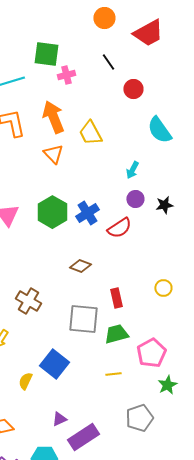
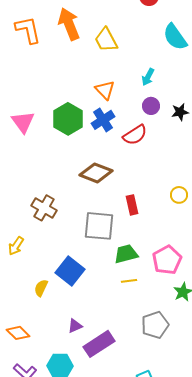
orange triangle: (53, 154) -> (105, 90), moved
brown diamond: (80, 266) -> (96, 173), size x1.5
green trapezoid: (116, 334) -> (126, 254), moved

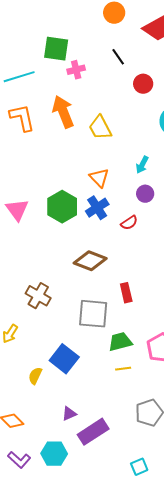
red semicircle: (135, 135) -> (129, 223), size x0.7

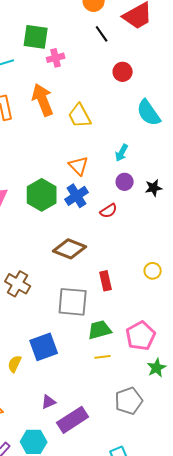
black line: (118, 57) -> (102, 34), moved
blue square: (64, 359) -> (44, 347), turned 32

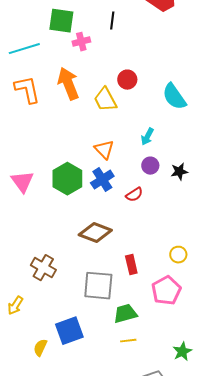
black line: (102, 34) -> (112, 21), moved, turned 42
red circle: (123, 72) -> (127, 80), moved
pink pentagon: (141, 336) -> (166, 291), moved

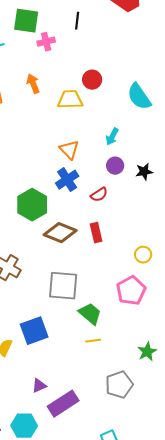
orange arrow: (68, 84) -> (33, 84), size x0.6
yellow trapezoid: (105, 100) -> (70, 100), turned 116
green hexagon: (67, 179) -> (32, 205), moved
red rectangle: (131, 265) -> (96, 233), moved
green trapezoid: (125, 314) -> (90, 314), turned 55

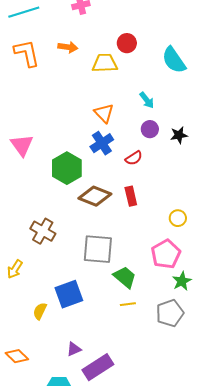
orange arrow: (33, 84) -> (68, 47), turned 120
cyan arrow: (112, 137) -> (147, 100), turned -66
green star: (147, 352) -> (182, 281), moved
gray pentagon: (119, 385) -> (170, 313), moved

